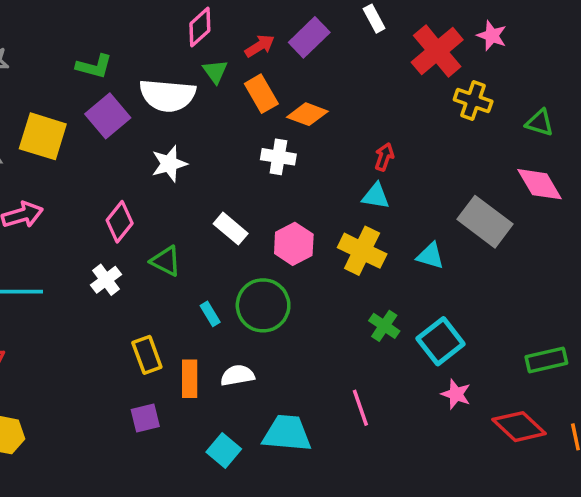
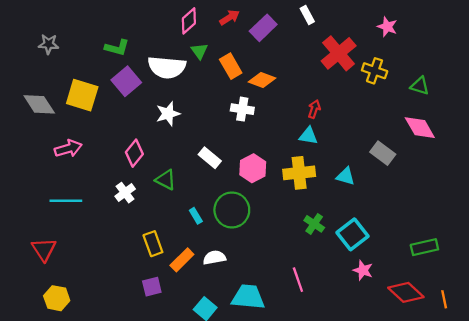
red arrow: (260, 46) -> (230, 17), moved
red cross: (437, 51) -> (339, 53), moved
gray rectangle: (485, 222) -> (383, 153), size x0.7
yellow cross: (362, 251) -> (299, 173), turned -32
orange rectangle: (190, 379) -> (182, 260), turned 45

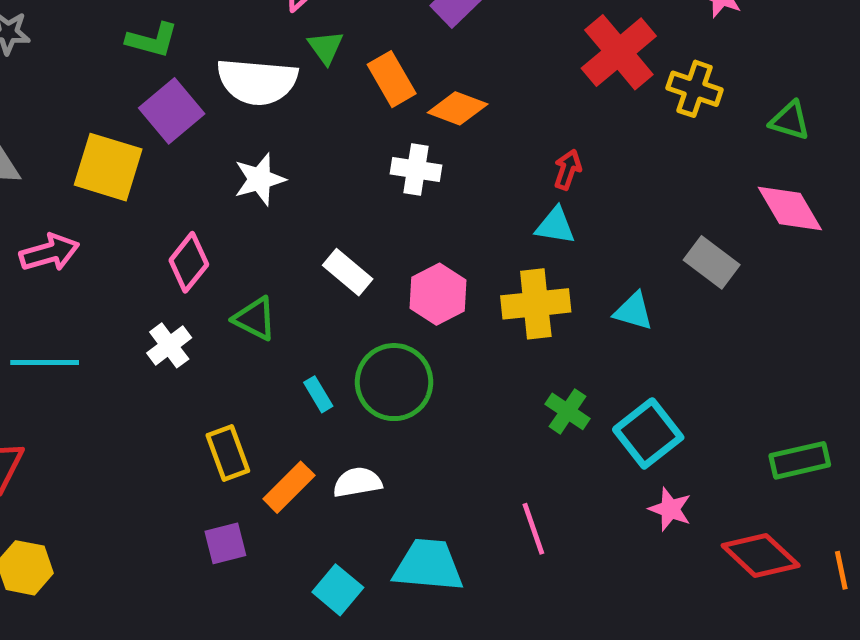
yellow square: (82, 95) -> (108, 167), moved

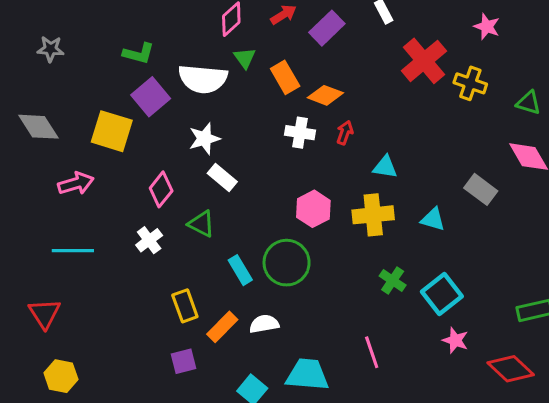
red arrow: (568, 169) -> (345, 133), moved
white rectangle: (348, 272) -> (222, 177), moved
cyan rectangle: (318, 394) -> (240, 270), size x1.4

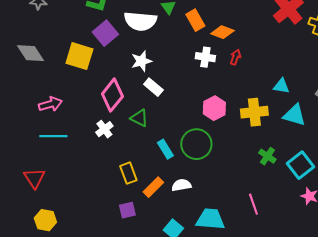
cyan triangle: (385, 167) -> (281, 86), moved
pink arrow: (76, 183) -> (50, 104), moved
pink diamond: (161, 189) -> (112, 95), size x1.4
cyan triangle: (433, 219) -> (294, 115), size x1.4

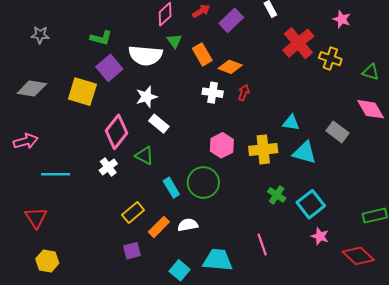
gray diamond: (30, 53) -> (32, 89), turned -48
pink arrow: (50, 104) -> (26, 141), moved
yellow rectangle: (128, 173) -> (133, 212), turned 70

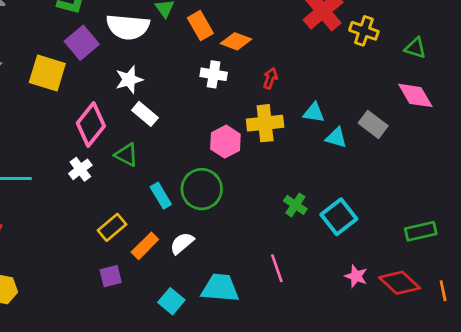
red arrow: (244, 93) -> (270, 78), moved
yellow cross: (263, 149) -> (265, 123), moved
cyan triangle: (305, 153) -> (336, 138), moved, size x0.7
white semicircle: (188, 225) -> (182, 243), turned -30
pink star: (320, 236) -> (356, 276), moved

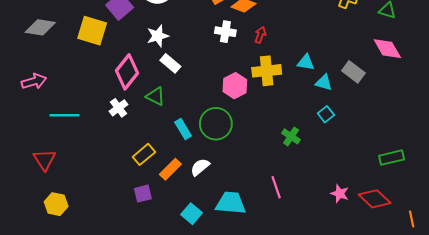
red arrow: (270, 78) -> (260, 35), moved
cyan square: (339, 217) -> (326, 114), moved, size x0.6
orange line: (443, 291) -> (412, 219), moved

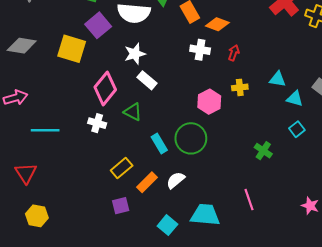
yellow cross: (267, 71) -> (240, 87), size x0.6
white cross: (119, 108) -> (97, 123), turned -36

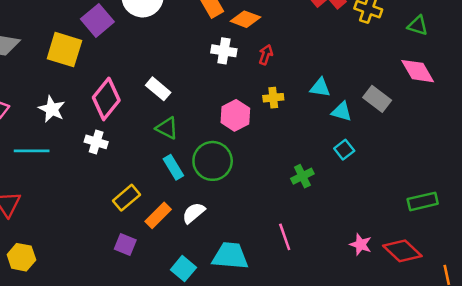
white star: (135, 54) -> (52, 109), moved, turned -30
green triangle: (133, 112) -> (167, 128), moved
green cross: (263, 151) -> (302, 176), turned 30
purple square: (121, 206) -> (125, 244), turned 36

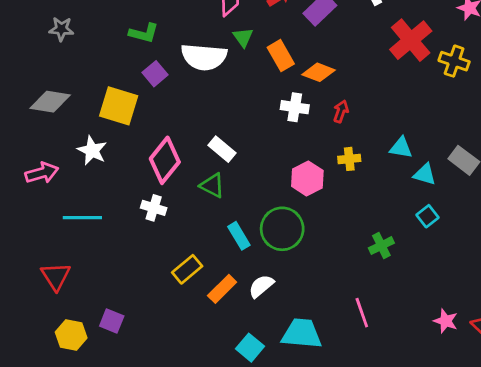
purple square: (97, 20) -> (155, 74), size x0.7
white star: (52, 109) -> (92, 151), moved
green triangle: (167, 128) -> (212, 185), moved
purple square: (125, 244) -> (112, 321), moved

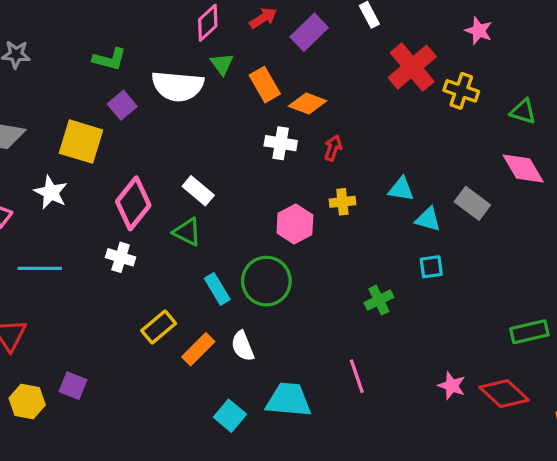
cyan square: (428, 216) -> (431, 267), turned 30
white semicircle: (261, 286) -> (243, 346), turned -72

